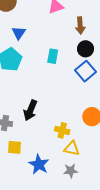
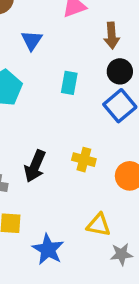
blue triangle: (19, 33) -> (32, 40), moved
yellow cross: (62, 130) -> (84, 160), moved
gray star: (71, 171) -> (121, 254), moved

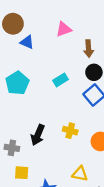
blue triangle: (32, 40) -> (27, 42), moved, turned -40
cyan rectangle: (69, 83) -> (60, 80), turned 48

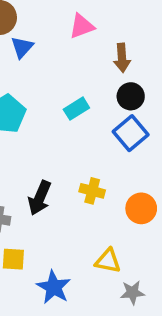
blue triangle: (27, 42) -> (22, 47), turned 48

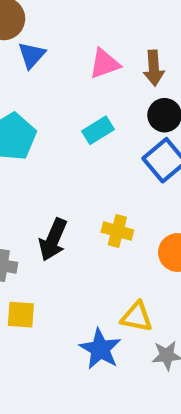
pink triangle: (82, 26) -> (105, 64), moved
blue star: (54, 287) -> (100, 349), moved

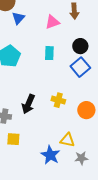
brown arrow: (154, 68) -> (74, 11), moved
cyan rectangle: (98, 130) -> (49, 53), turned -56

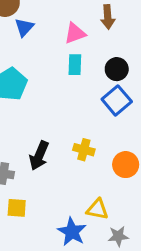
cyan rectangle: (49, 53) -> (75, 65), moved

